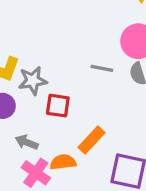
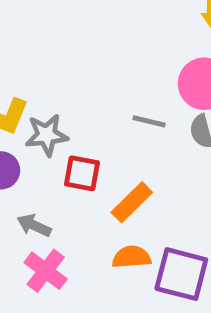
orange rectangle: (91, 140) -> (132, 202), moved
orange semicircle: (63, 162) -> (131, 257), moved

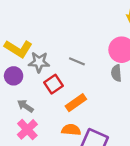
gray line: (149, 121) -> (77, 61), moved
red square: (82, 173) -> (54, 84), turned 36

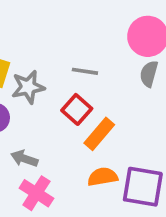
gray semicircle: (116, 73) -> (149, 74), turned 35
red square: (54, 84) -> (77, 109), moved

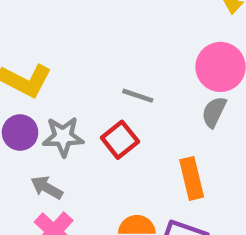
gray star: (28, 87) -> (63, 137), moved
orange rectangle: (99, 134) -> (192, 178), moved, turned -64

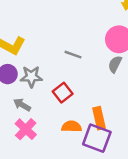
red square: (120, 140) -> (63, 93), moved
orange rectangle: (192, 178) -> (99, 118), moved

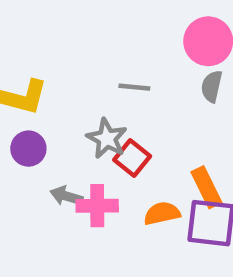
gray star: (31, 77) -> (107, 138), moved, turned -30
pink cross: (26, 129) -> (97, 206), moved, turned -30

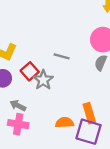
red square: (132, 158) -> (30, 71), moved
pink cross: (97, 206) -> (18, 124), moved

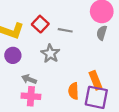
red square: (30, 71) -> (40, 24), moved
orange semicircle: (65, 123) -> (74, 91), turned -84

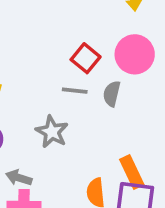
red square: (40, 24) -> (86, 58), moved
gray semicircle: (102, 33) -> (112, 94), moved

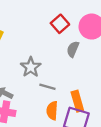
gray line: (75, 91) -> (47, 87), moved

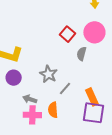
gray line: (47, 87) -> (65, 89), turned -56
orange semicircle: (52, 111) -> (53, 110), moved

